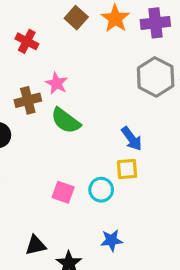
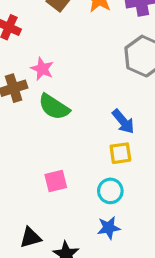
cyan circle: (101, 190) -> (110, 191), moved
pink square: (63, 192) -> (56, 181), turned -30

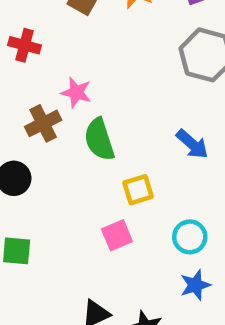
green semicircle: (54, 107) -> (99, 139), turned 48
yellow square: (120, 153) -> (138, 190), moved

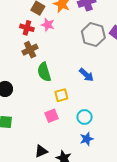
red cross: (25, 45) -> (27, 28), moved
pink star: (76, 92) -> (48, 25), moved
brown cross: (43, 123) -> (30, 50), moved

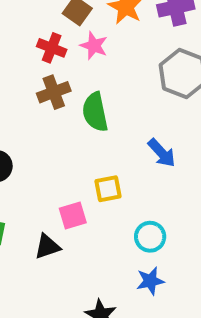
green semicircle: (44, 72) -> (95, 112), moved
pink square: (51, 116) -> (73, 215), moved
black triangle: (41, 151) -> (47, 246), moved

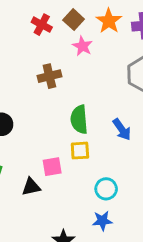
red cross: (52, 48) -> (42, 25), moved
green semicircle: (95, 112) -> (79, 119), moved

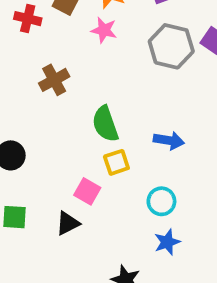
pink star: (82, 46) -> (104, 30), moved
blue arrow: (122, 129) -> (169, 140), moved, turned -30
pink square: (52, 167) -> (87, 191), turned -36

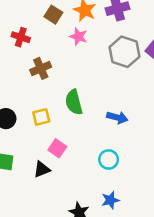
red cross: (28, 19) -> (21, 37), moved
yellow square: (116, 162) -> (41, 117), moved
blue star: (167, 242) -> (110, 200), moved

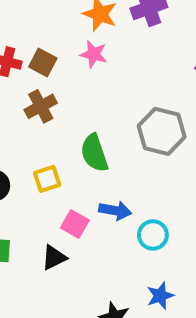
brown square: (53, 15) -> (43, 63), moved
gray hexagon: (124, 52) -> (162, 131), moved
blue arrow: (117, 117) -> (115, 211), moved

